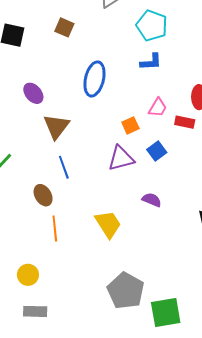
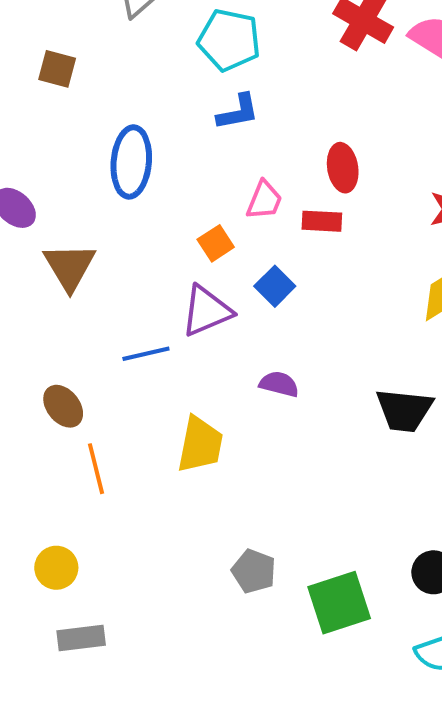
blue line: (64, 167) -> (146, 354), moved, turned -75
yellow trapezoid: (108, 224) -> (200, 445), turned 52
gray pentagon: (126, 291) -> (254, 571), size x0.6

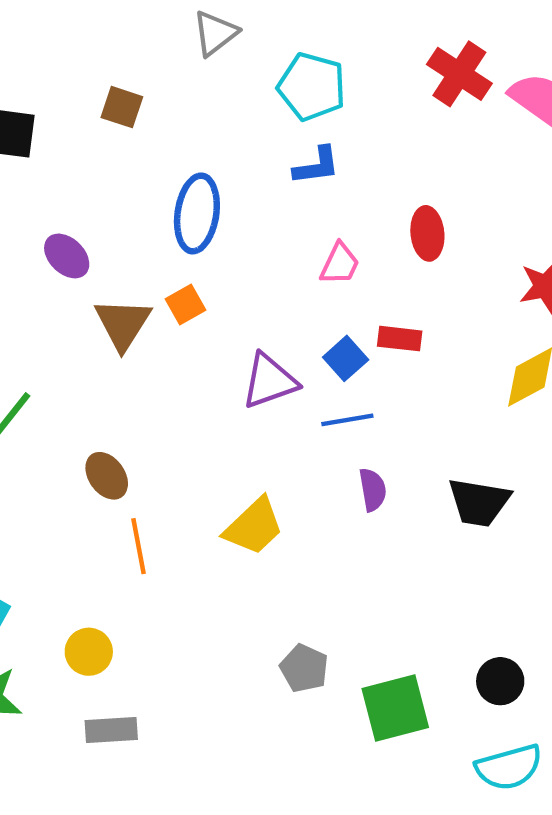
red rectangle: (322, 221) -> (400, 339), moved
orange square: (216, 243) -> (186, 305), moved
blue line: (146, 354) -> (347, 420), moved
purple semicircle: (279, 384) -> (373, 490), moved, turned 63
yellow trapezoid: (200, 445) -> (254, 526), turned 32

